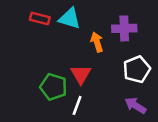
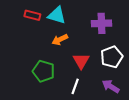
orange arrow: (97, 42) -> (60, 40), moved, turned -98
red triangle: (81, 74) -> (81, 61), moved
white line: (77, 105) -> (75, 86), moved

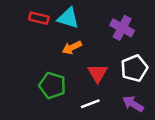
purple cross: (101, 23) -> (122, 28), turned 30
white line: (75, 86) -> (90, 104), turned 49

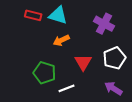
white line: (90, 104) -> (66, 88), moved

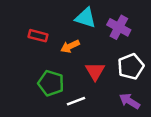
red rectangle: (33, 15) -> (38, 36), moved
cyan triangle: (58, 15) -> (86, 18), moved

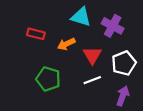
red triangle: (95, 71) -> (92, 55), moved
white line: (76, 101) -> (92, 80), moved
purple arrow: (130, 101) -> (123, 96), turned 78

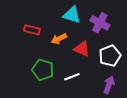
red triangle: (92, 55) -> (82, 49), turned -36
white line: (92, 80) -> (72, 77), moved

